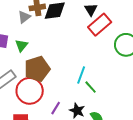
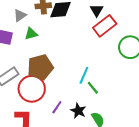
gray triangle: (24, 17) -> (20, 15), moved
green triangle: (21, 45) -> (31, 34), moved, turned 32

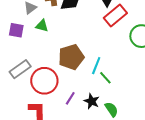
green triangle: (31, 34) -> (42, 26), turned 32
brown pentagon: (40, 67) -> (71, 57), moved

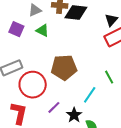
cyan line: (96, 66) -> (90, 95), moved
green line: (105, 78) -> (109, 77), moved

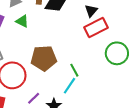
green line: (109, 77) -> (74, 70), moved

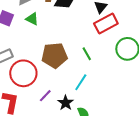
green line: (74, 70) -> (87, 54), moved

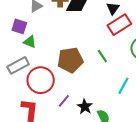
green triangle: (32, 19) -> (30, 42), moved
cyan line: (81, 82) -> (123, 86), moved

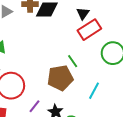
brown pentagon: (70, 60) -> (60, 78), moved

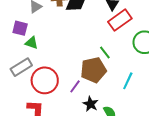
purple line: (35, 106) -> (75, 86), moved

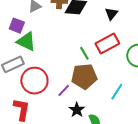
red rectangle: (120, 20) -> (107, 43), moved
green triangle: (32, 43) -> (26, 42), size x1.5
green line: (105, 53) -> (84, 53), moved

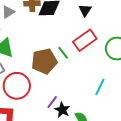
brown pentagon: (84, 76) -> (44, 61), moved
purple line: (64, 90) -> (52, 102), moved

